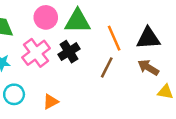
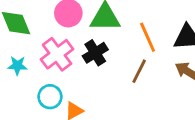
cyan circle: (14, 94) -> (50, 97), moved

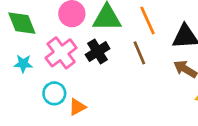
orange line: (148, 37) -> (148, 20), moved
brown line: (139, 71) -> (139, 53), moved, turned -50

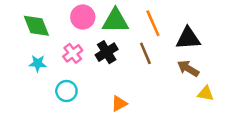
pink cross: (61, 53) -> (73, 53), size x0.7
orange triangle: (77, 107) -> (119, 104), moved

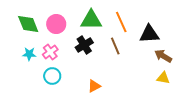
pink circle: (83, 17) -> (56, 24), moved
pink cross: (73, 53) -> (50, 52), moved
brown arrow: (188, 68) -> (163, 56), moved

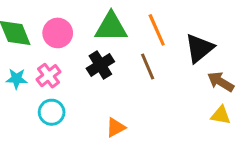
black triangle: (149, 34) -> (199, 48), turned -35

